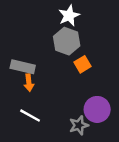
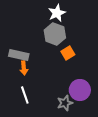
white line: (30, 116) -> (25, 95), turned 42

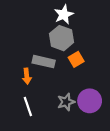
gray rectangle: (19, 55) -> (44, 62), moved
gray star: (65, 103) -> (66, 102), moved

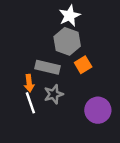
gray star: (66, 102) -> (54, 94), moved
white line: (28, 106) -> (30, 103), moved

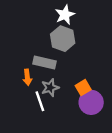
orange square: (83, 65) -> (83, 88), moved
white line: (30, 103) -> (40, 101), moved

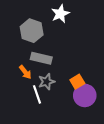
gray hexagon: (63, 39) -> (32, 31), moved
orange arrow: (27, 77) -> (25, 72), turned -32

